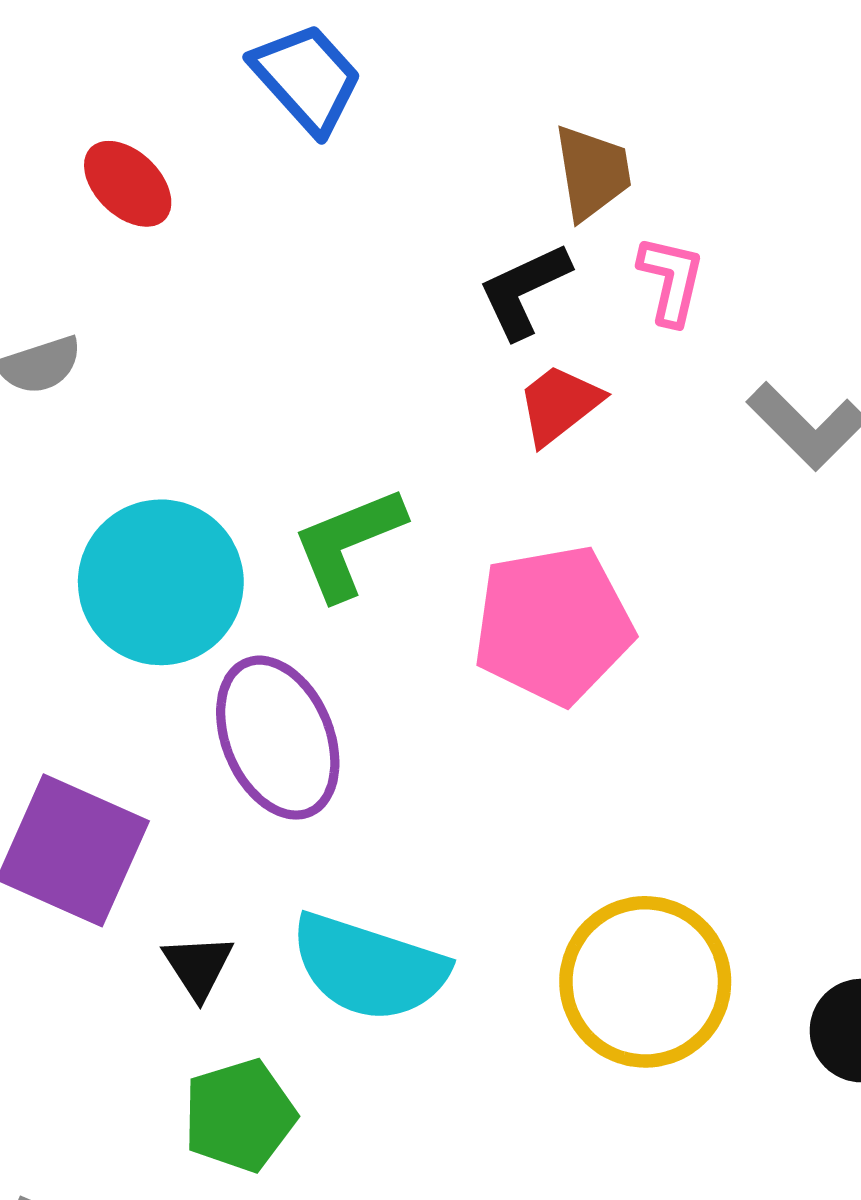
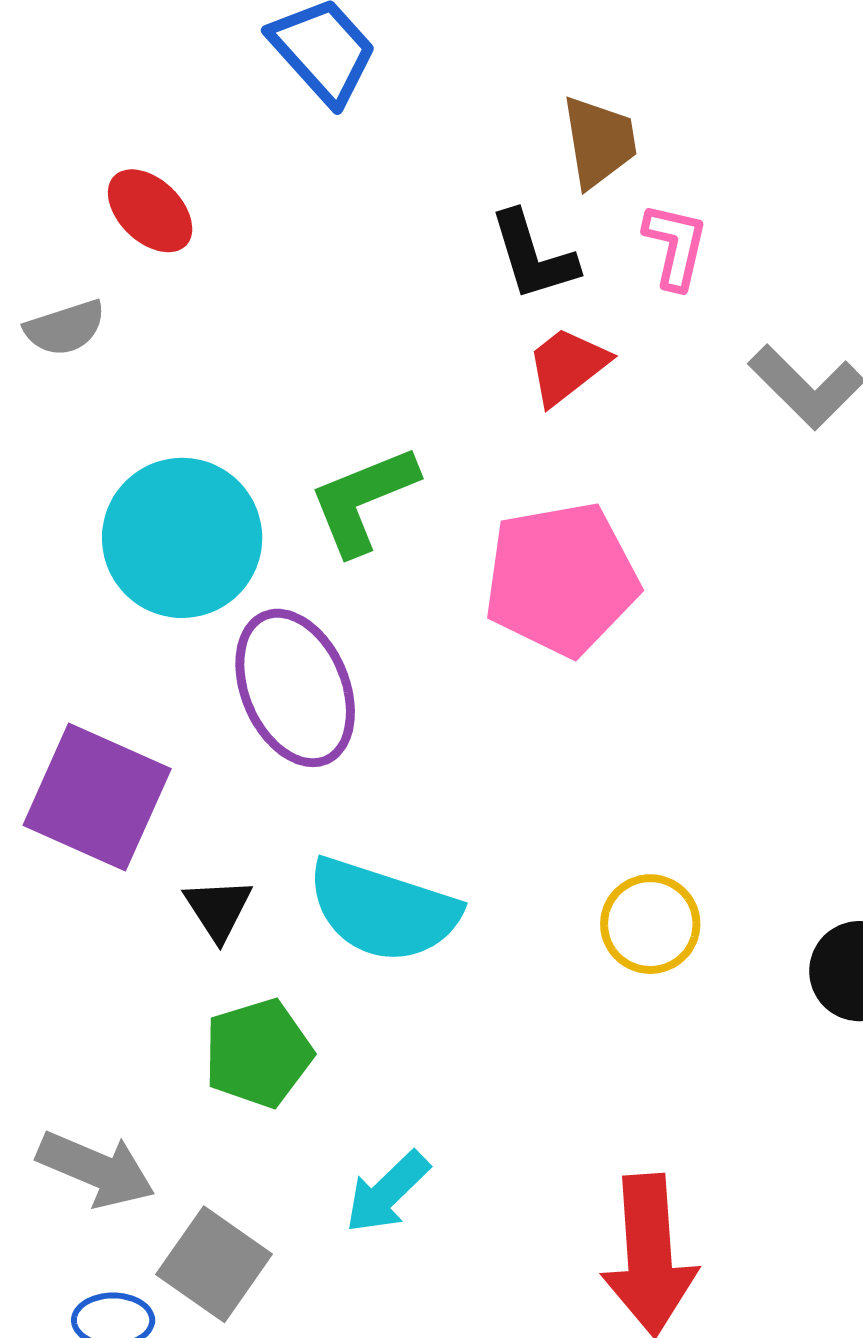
red ellipse: (128, 184) -> (150, 211), moved
black L-shape: (524, 290) -> (533, 256), turned -82
yellow circle: (645, 982) -> (650, 924), size x0.6

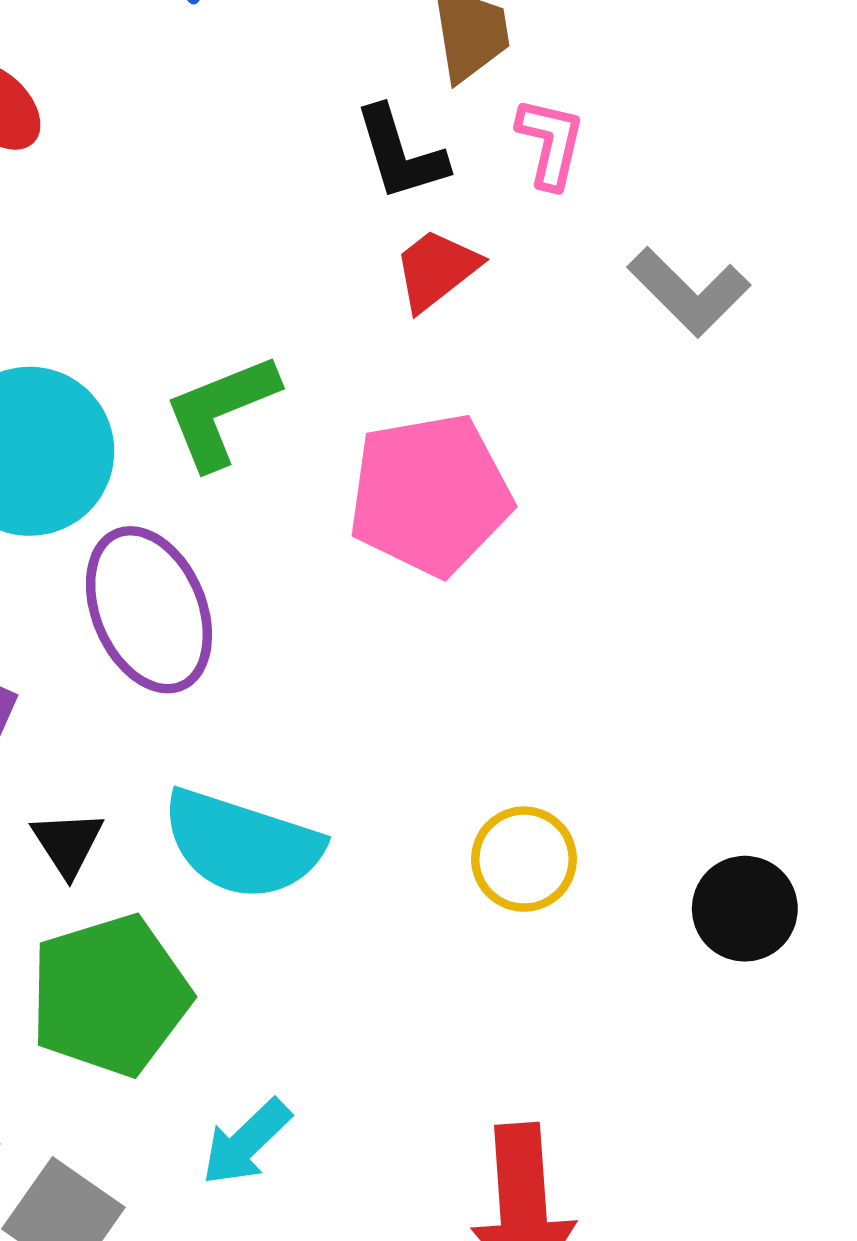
green pentagon: (258, 1053) -> (110, 995), size x1.4

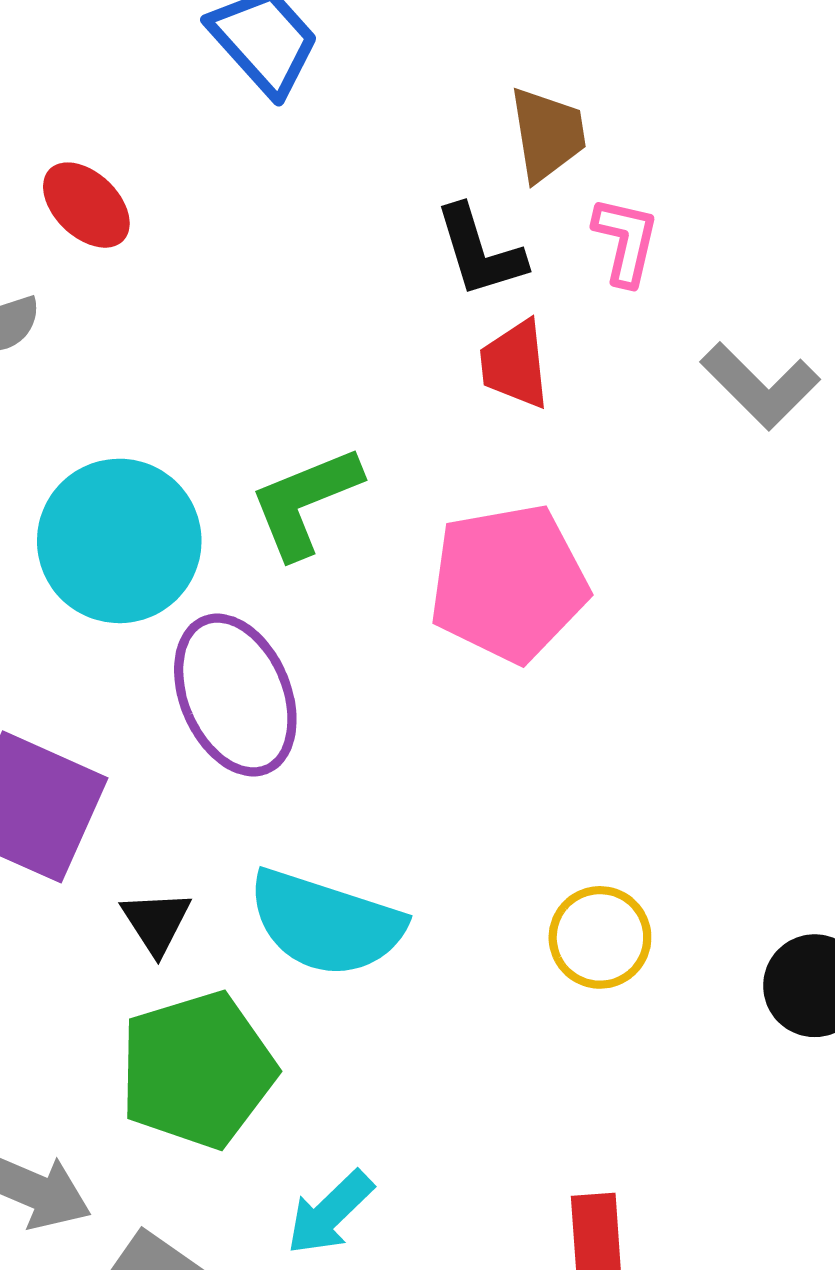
red trapezoid: (436, 270) -> (515, 364), turned -58

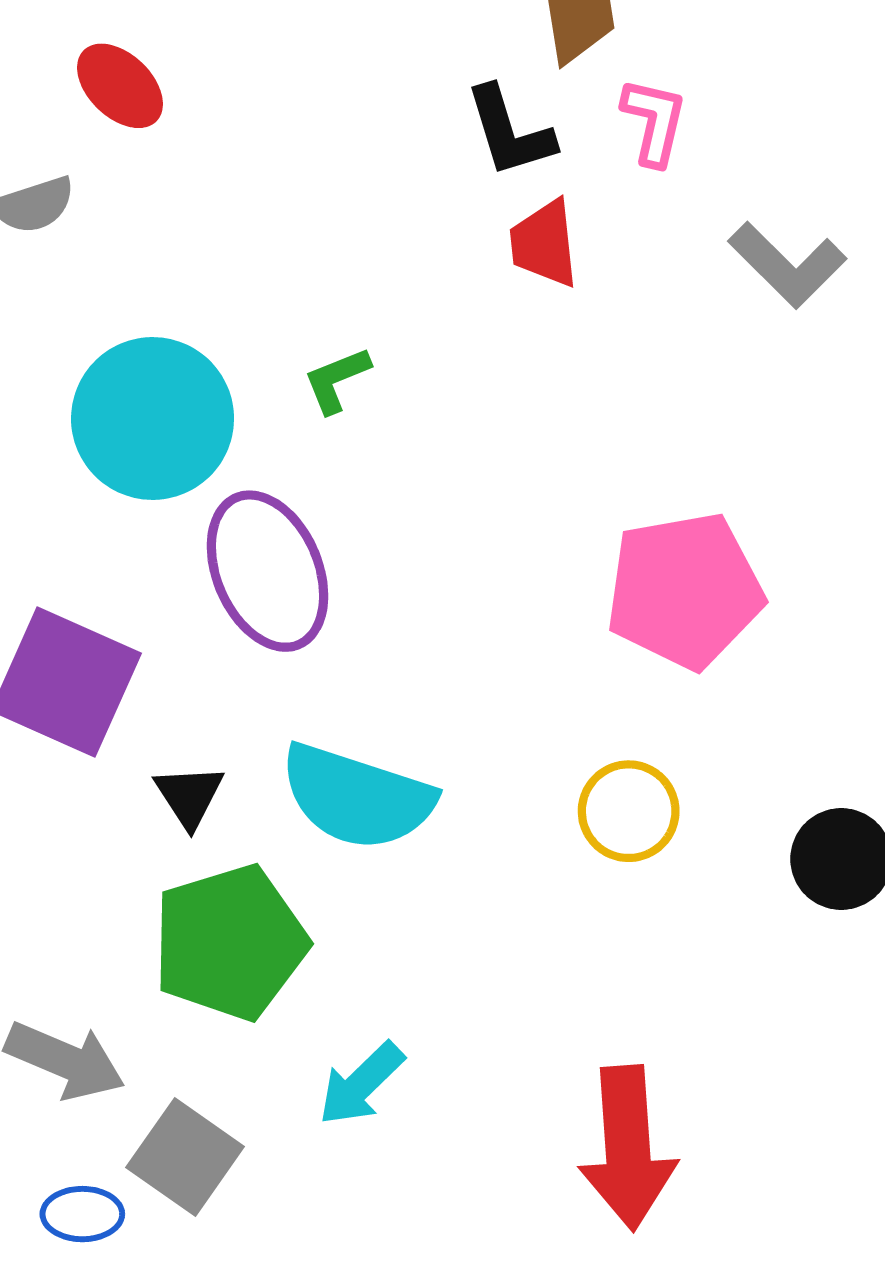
green L-shape: (305, 502) -> (337, 380), size x0.6
pink pentagon: (509, 583) -> (685, 590), moved

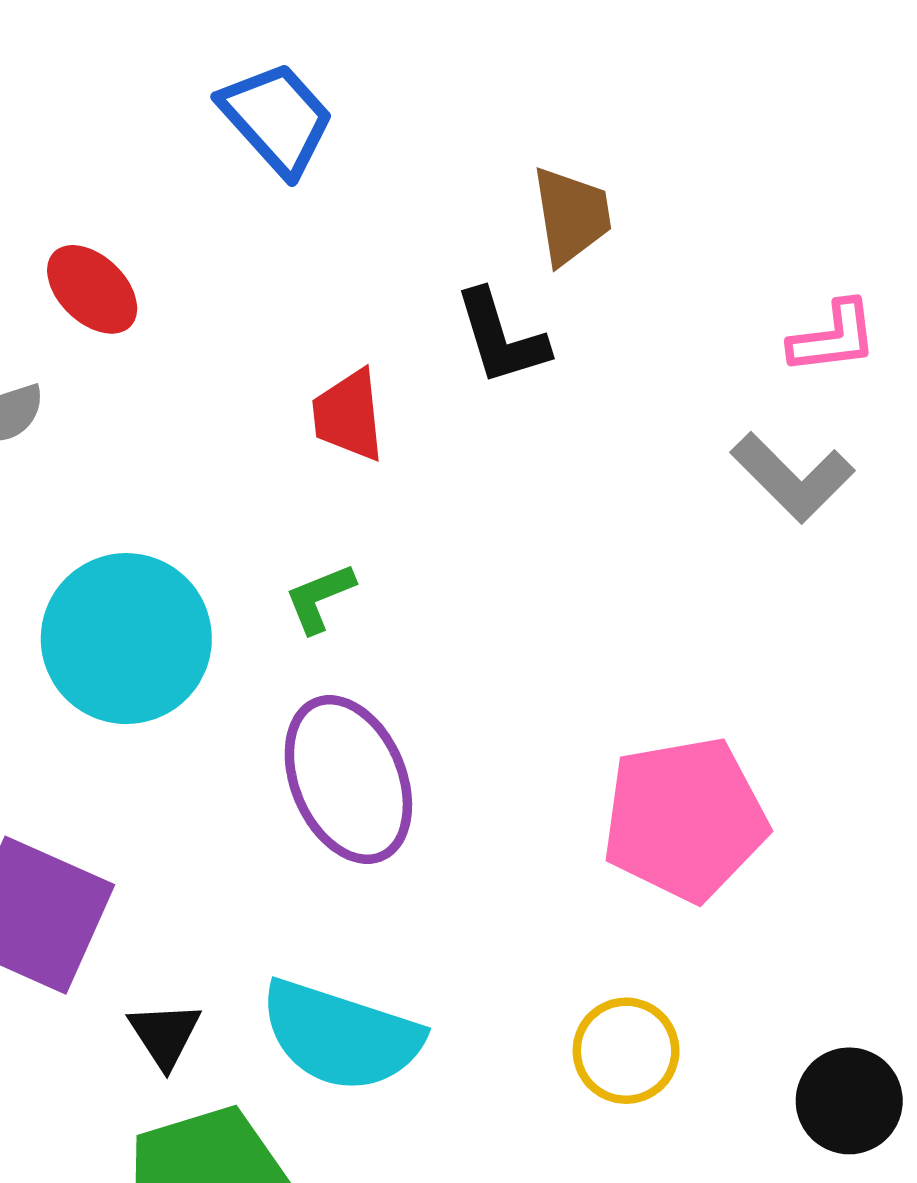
pink L-shape: (654, 121) -> (833, 337), moved, turned 70
red trapezoid: (544, 244) -> (348, 415), moved
purple ellipse: (268, 571) -> (348, 779), moved

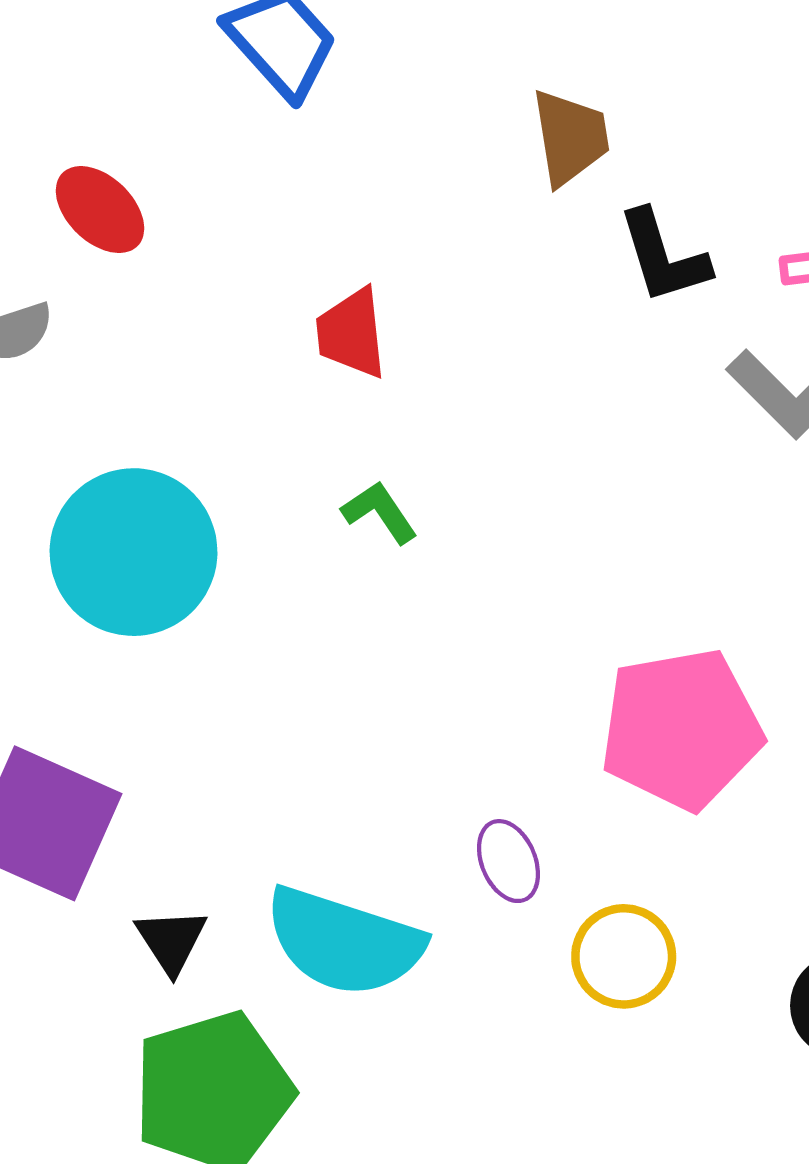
black L-shape: (501, 337) -> (663, 257), moved
green L-shape: (320, 598) -> (380, 512), moved, turned 78
purple ellipse: (348, 779) -> (508, 861), moved, size x0.5

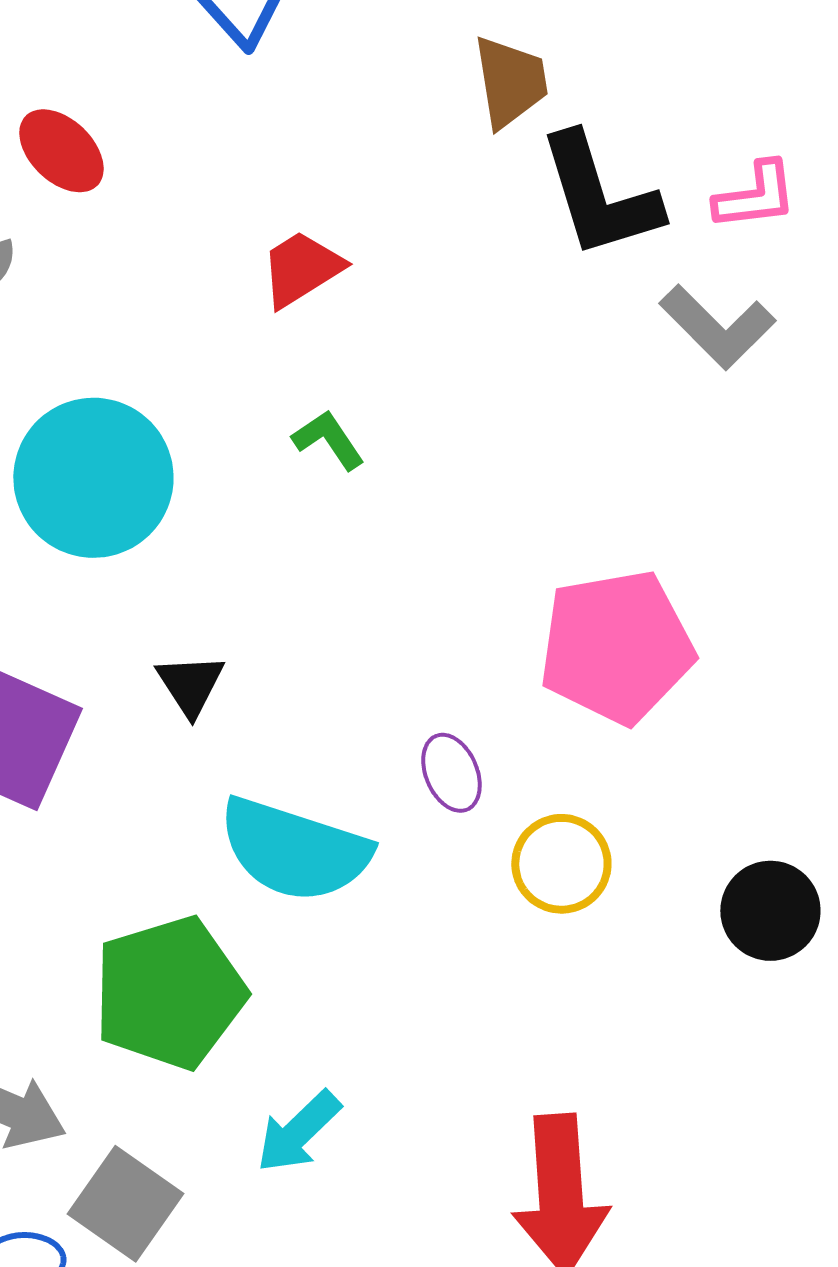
black L-shape: (663, 257) -> (599, 196), size x1.4
red trapezoid: (351, 333) -> (301, 269), turned 64
black triangle: (171, 941) -> (190, 685), moved

